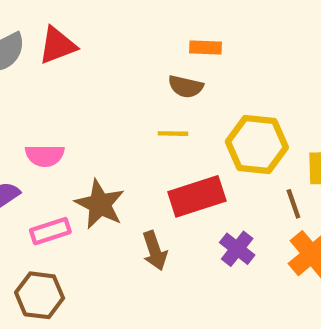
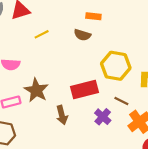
yellow line: (173, 134) -> (42, 34), moved, turned -32
brown line: (293, 204) -> (121, 101), moved, turned -48

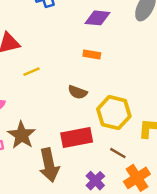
brown semicircle: (82, 35) -> (78, 92), moved
brown arrow: (62, 115) -> (49, 165), size x1.5
purple cross: (103, 117) -> (95, 181), moved

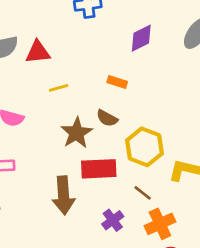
purple diamond: (97, 18) -> (141, 38), turned -40
orange rectangle: (92, 55) -> (117, 82), moved
brown star: (22, 135) -> (77, 133), moved

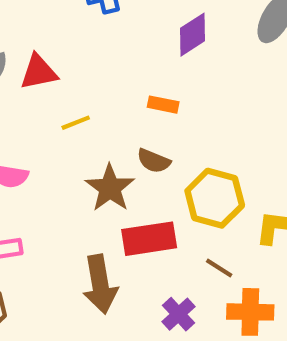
orange cross: (160, 224) -> (250, 312), turned 32

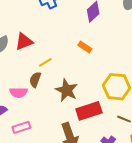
orange rectangle: (163, 105) -> (85, 47), turned 32
brown semicircle: (154, 161) -> (35, 80), moved, turned 98

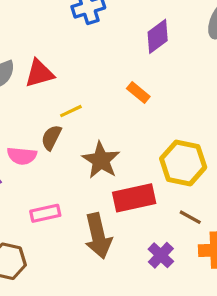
pink rectangle: (21, 127) -> (45, 213), moved

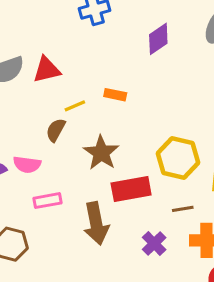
orange rectangle: (138, 92) -> (115, 95), moved, turned -30
pink semicircle: (22, 156) -> (27, 165), moved
brown line: (190, 217) -> (183, 209), turned -40

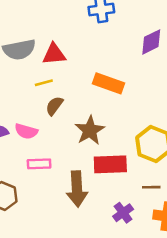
orange rectangle: (115, 95) -> (108, 83), size x1.6
yellow line: (75, 106) -> (44, 83), moved

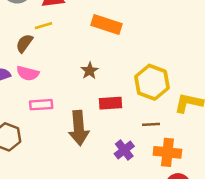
brown semicircle: (54, 106) -> (24, 43), moved
brown star: (90, 130) -> (90, 71), size x0.6
red rectangle: (110, 164) -> (111, 103), size x0.7

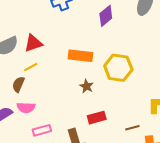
brown star: (90, 71) -> (87, 86), moved
yellow hexagon: (152, 82) -> (118, 68), moved

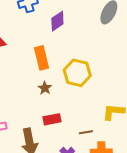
purple diamond: (106, 16) -> (57, 21), moved
orange rectangle: (80, 56) -> (42, 58), turned 65

